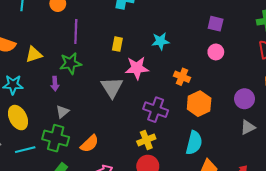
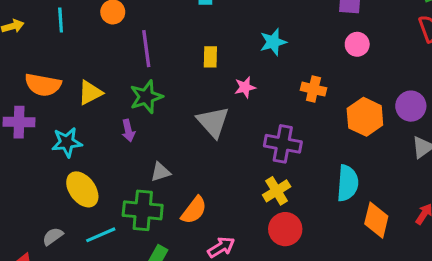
pink star: (137, 68) -> (245, 87), size x0.6
orange hexagon: (199, 104) -> (365, 117), moved
gray triangle: (62, 112) -> (160, 172), moved, turned 32

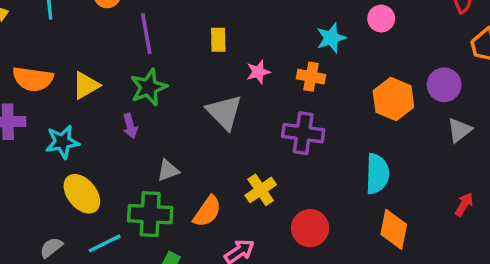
cyan star: (273, 42) -> (331, 38), moved
orange cross: (313, 89) -> (311, 77), moved
yellow cross: (277, 191) -> (261, 190), moved
orange diamond: (376, 220) -> (394, 229), moved

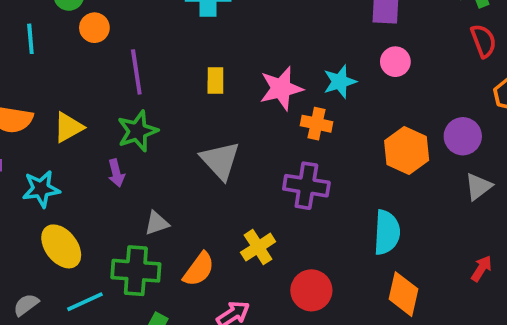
pink star: (258, 72) -> (281, 88), moved, size x1.6

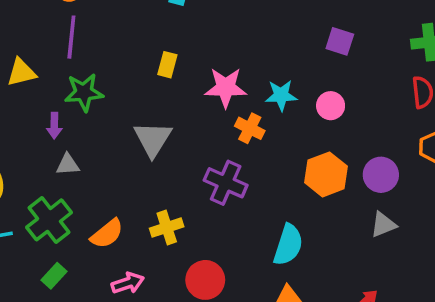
pink circle: (395, 62) -> (331, 106), moved
purple line: (136, 72) -> (71, 37), moved
gray triangle: (157, 223) -> (68, 165), moved
green cross: (136, 271) -> (49, 220), turned 33

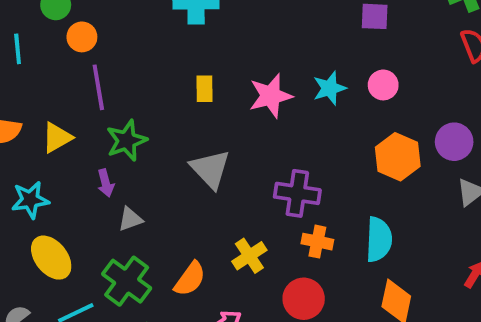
orange cross: (250, 128) -> (317, 242), moved

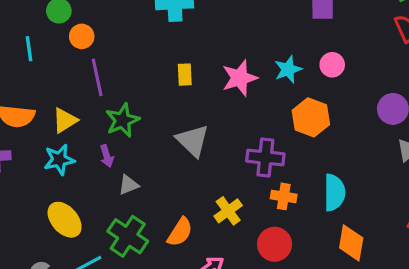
orange hexagon: (398, 157) -> (311, 117), moved
cyan star: (30, 200) -> (59, 160), moved

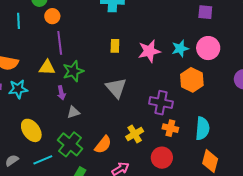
pink circle: (332, 65) -> (208, 48), size x1.5
yellow triangle: (65, 120) -> (47, 67), moved, turned 30
cyan star: (59, 160) -> (18, 89), moved

